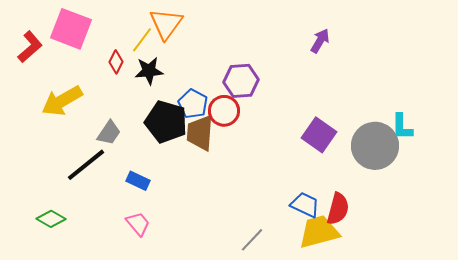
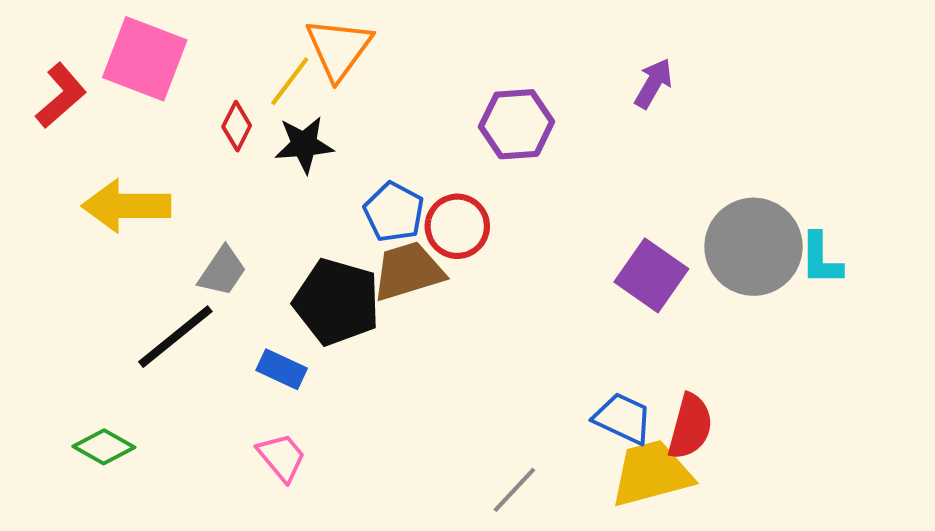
purple hexagon: (241, 81) -> (517, 124), moved
yellow arrow: (62, 101) -> (126, 206), turned 30
black pentagon: (166, 122) -> (337, 302), moved
brown trapezoid: (200, 133) -> (408, 271), turned 69
gray circle: (375, 146) -> (754, 247), moved

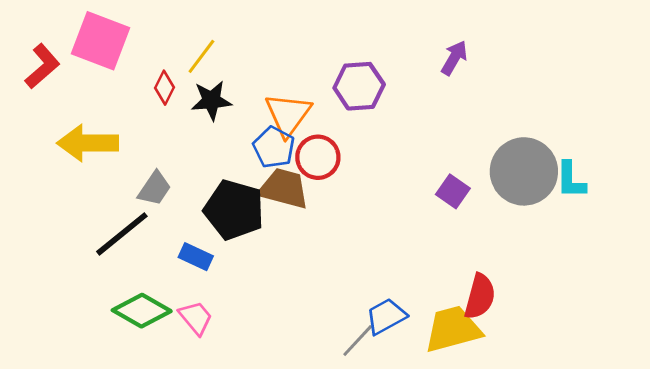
orange triangle: (339, 49) -> (288, 115), moved
brown trapezoid: (408, 271) -> (284, 188), turned 32
purple square: (651, 275) -> (453, 191), size x0.7
blue trapezoid: (623, 418) -> (386, 316), moved, turned -54
green diamond: (104, 447) -> (142, 311), moved, size x1.4

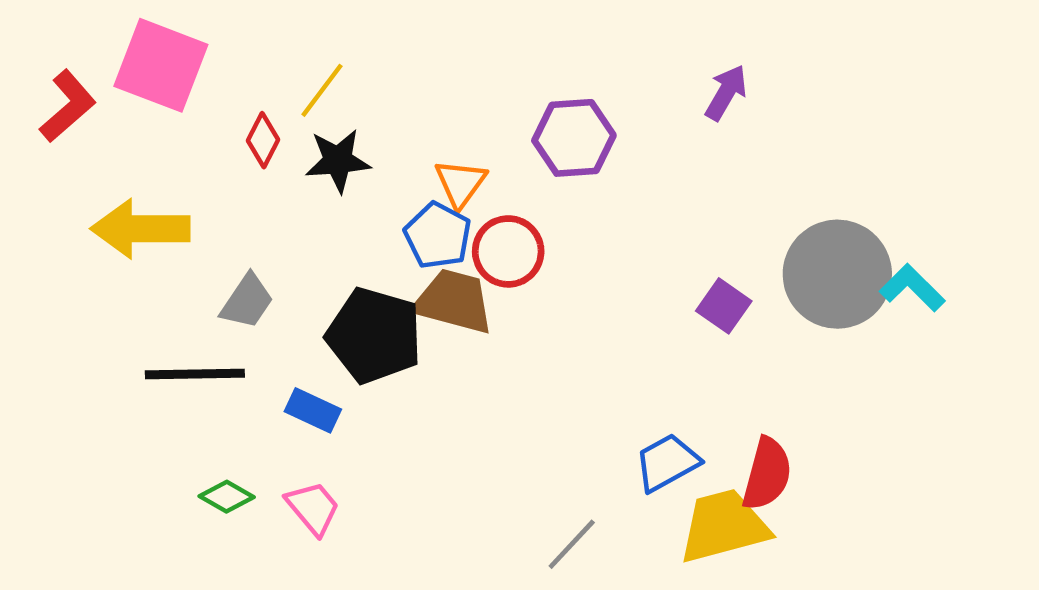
orange triangle: (288, 115) -> (460, 183), size x0.7
cyan L-shape: (571, 180) -> (912, 288), turned 135
black line: (122, 234) -> (195, 374), turned 38
green diamond: (142, 311) -> (227, 497), size x0.6
blue trapezoid: (386, 316) -> (667, 463), moved

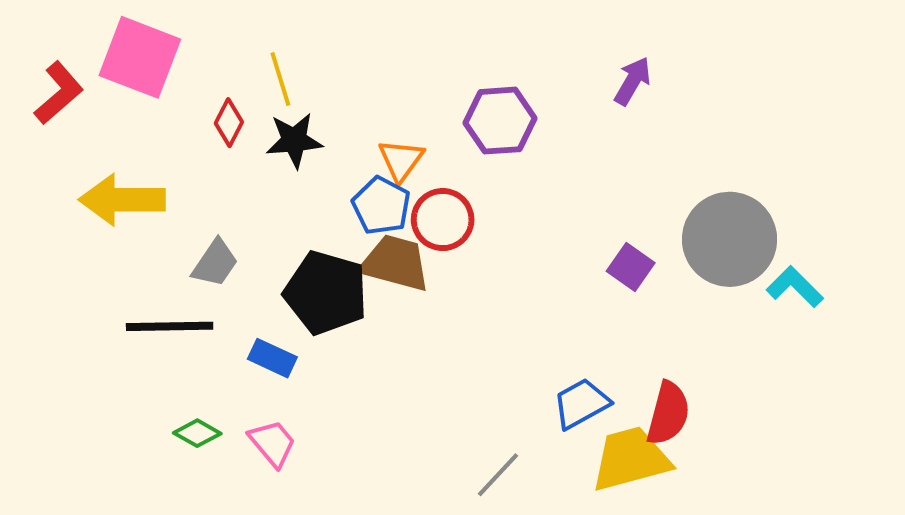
yellow line: (322, 90) -> (280, 79), turned -54
cyan L-shape: (912, 288) -> (795, 287), moved

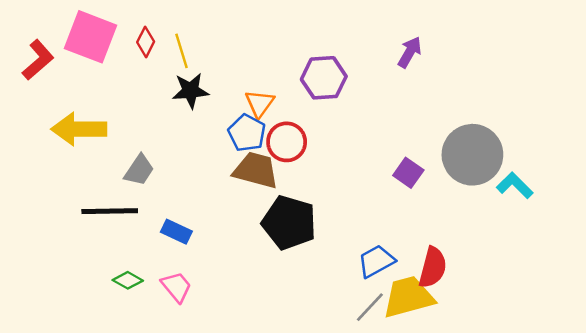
red diamond: (229, 123) -> (146, 42), moved
black pentagon: (326, 293) -> (289, 223), moved
gray line: (498, 475) -> (370, 307), moved

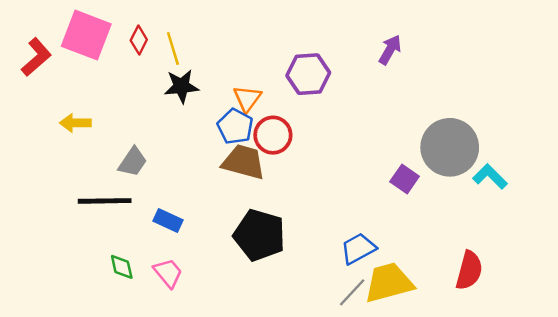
yellow arrow: (79, 129) -> (75, 123), size x0.6
purple square: (408, 173) -> (405, 179), moved
black pentagon: (289, 223) -> (259, 235), moved
red semicircle: (433, 268) -> (469, 270), moved
green diamond: (128, 280) -> (122, 267), turned 48

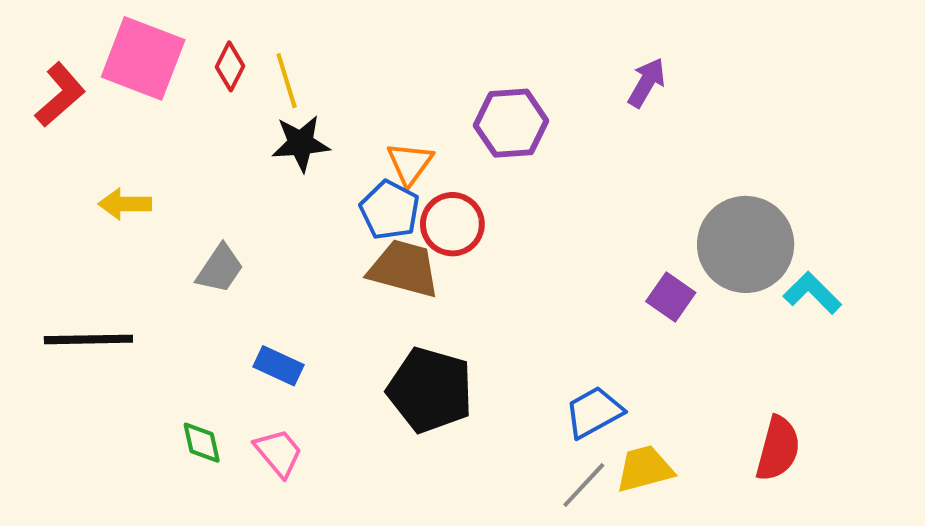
black line: (105, 201) -> (88, 339), moved
yellow trapezoid: (389, 283) -> (644, 469), size x0.7

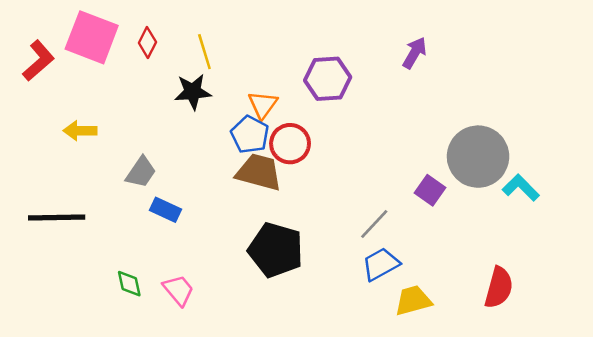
yellow line: (287, 81) -> (204, 52), moved
blue rectangle: (278, 366) -> (166, 210), moved
gray line: (584, 485) -> (374, 224), moved

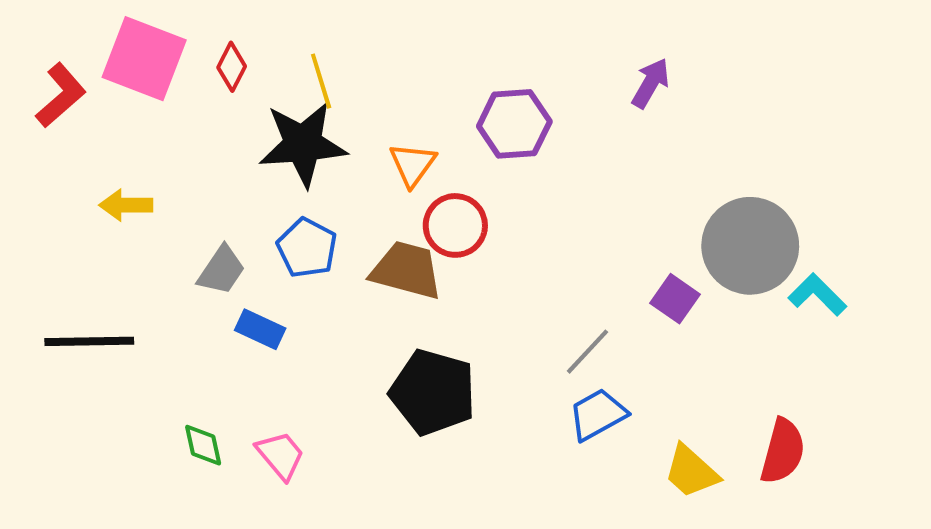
black star: (193, 92) -> (303, 144), size x1.5
blue pentagon: (250, 135) -> (307, 248), moved
yellow trapezoid: (413, 301) -> (691, 472), moved, turned -123

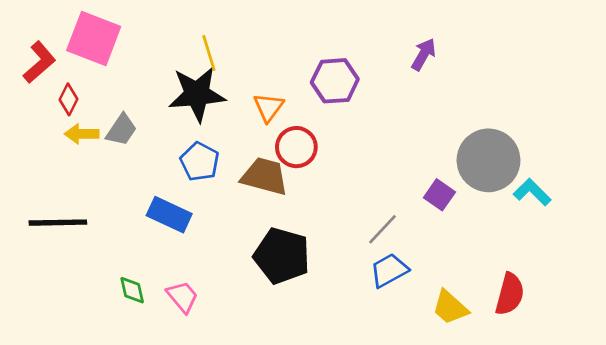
red diamond: (232, 67) -> (68, 99), moved
gray trapezoid: (221, 270) -> (121, 130), moved
blue rectangle: (260, 329) -> (169, 215), size x1.4

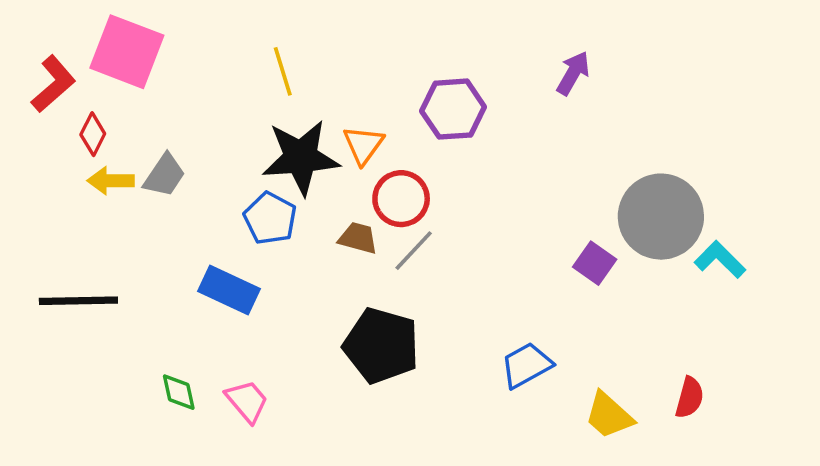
black star: (197, 94) -> (301, 157), moved
brown trapezoid: (265, 176) -> (358, 238), size x0.6
gray line: (382, 229) -> (414, 251), moved
red semicircle: (510, 294) -> (690, 398), size x0.7

